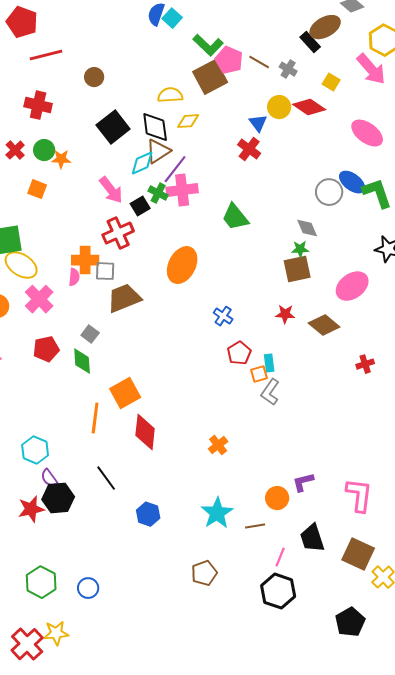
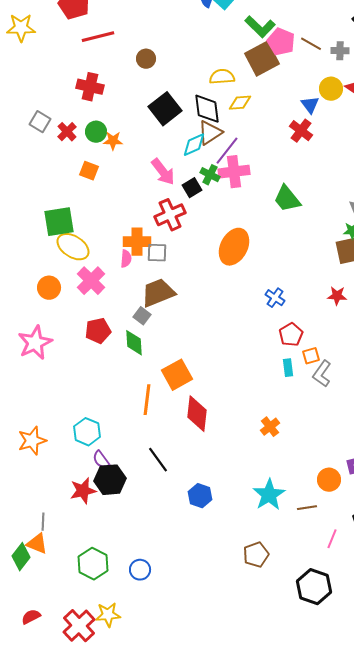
gray cross: (288, 69) -> (340, 51), turned -30
brown trapezoid: (124, 298) -> (158, 293), moved
cyan rectangle: (269, 363) -> (288, 368), moved
black hexagon: (278, 591) -> (314, 587), moved

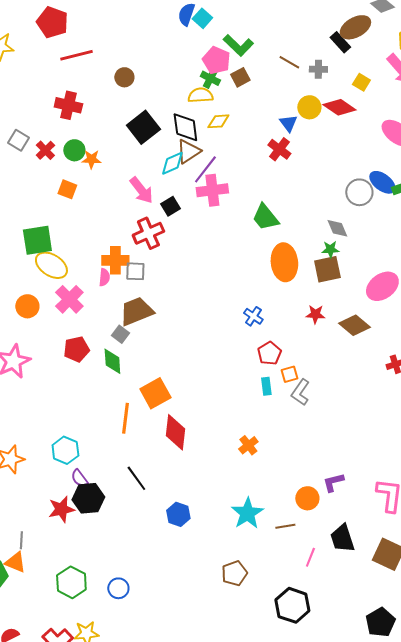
pink pentagon: (281, 42) -> (216, 60), moved
brown square: (262, 59) -> (240, 77), size x0.6
green cross: (210, 175) -> (210, 78), moved
orange ellipse: (234, 247) -> (284, 262), moved, turned -33

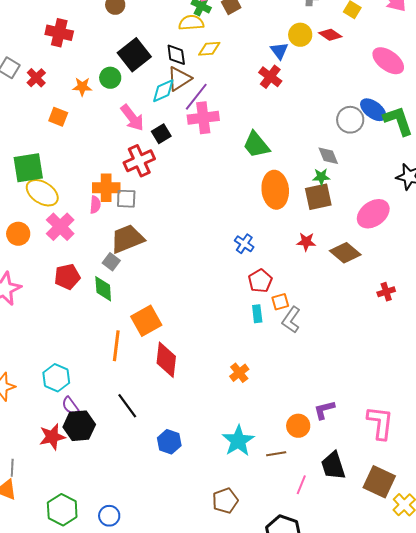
red diamond: (339, 107) -> (330, 35), size x0.7
black diamond: (185, 127) -> (176, 55), size x0.7
green circle: (74, 150) -> (110, 78), moved

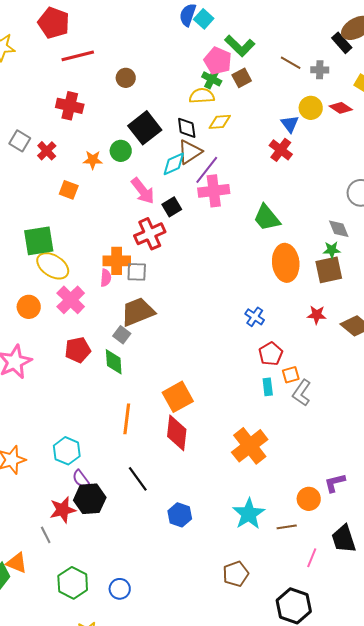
orange square: (146, 321) -> (178, 397), moved
orange cross: (239, 373) -> (250, 446), size x1.8
gray line: (12, 468) -> (46, 535), moved, turned -30

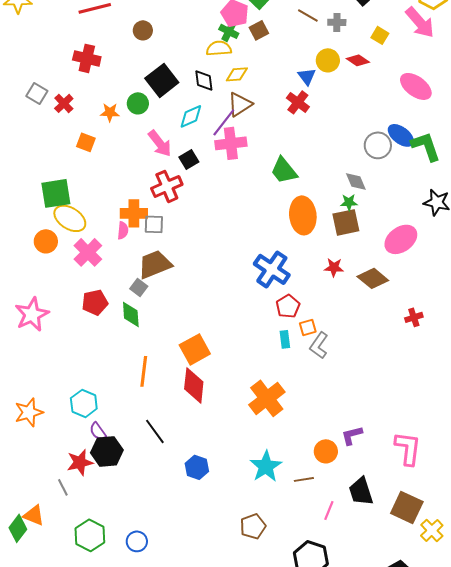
brown triangle: (190, 152) -> (240, 104), moved
orange circle: (29, 307) -> (46, 241), moved
blue cross: (255, 317) -> (272, 269), size x1.8

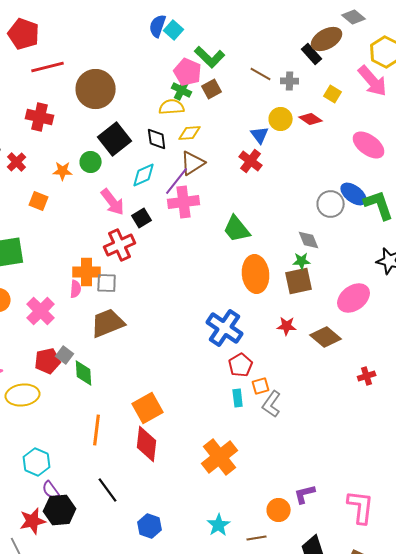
brown circle: (143, 30) -> (96, 89), size x2.0
yellow ellipse: (70, 218) -> (23, 395), moved, turned -40
gray square: (139, 287) -> (65, 355), moved
cyan star: (266, 466) -> (219, 525), size x0.7

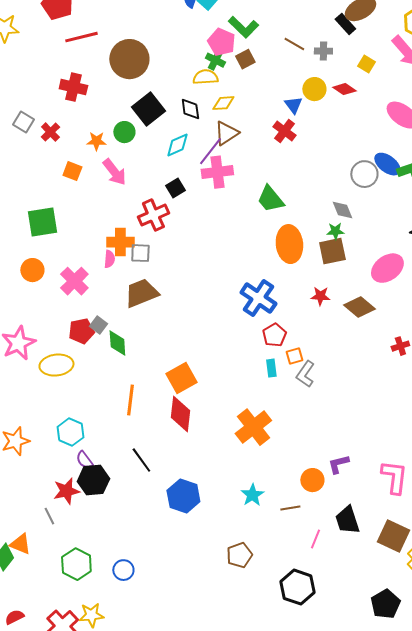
pink arrow: (113, 202) -> (114, 172), moved
blue hexagon: (150, 526) -> (183, 496), size x1.4

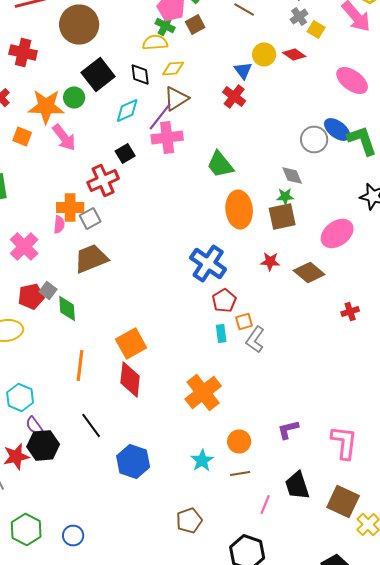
gray cross: (323, 51) -> (299, 16), moved, turned -36
orange star: (96, 141) -> (46, 106), size x1.8
gray square: (140, 253) -> (90, 218), turned -30
orange circle: (312, 480) -> (239, 442), moved

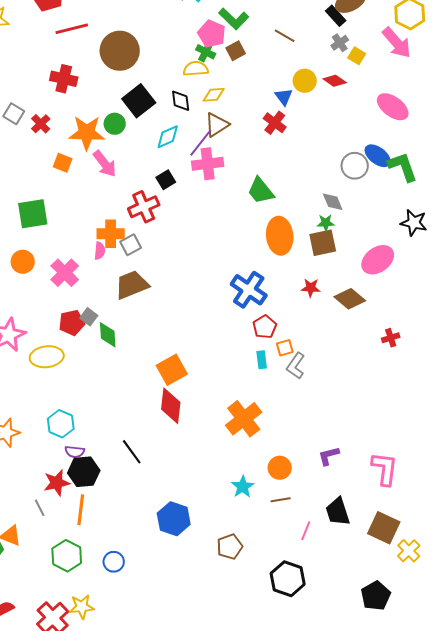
orange line: (80, 366) -> (81, 510), moved
purple semicircle: (34, 426) -> (75, 452), turned -48
blue hexagon: (133, 462) -> (174, 519), moved

